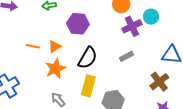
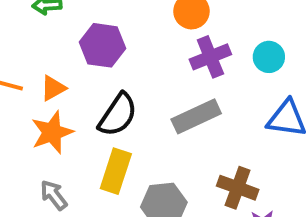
cyan circle: (151, 17) -> (269, 57), moved
gray rectangle: (127, 56) -> (196, 116), size x1.6
brown cross: (159, 82) -> (238, 188), moved, turned -36

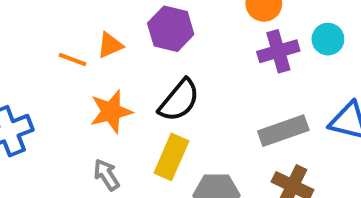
cyan circle: (269, 57) -> (328, 39), moved
orange triangle: (53, 88) -> (110, 45), moved
gray rectangle: (196, 116) -> (283, 131), moved

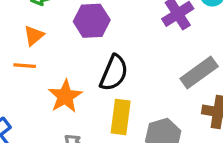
orange triangle: (110, 45) -> (34, 36), moved

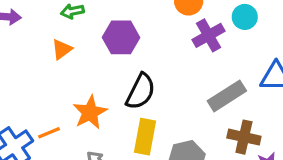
orange line: (25, 66) -> (49, 133), moved, turned -30

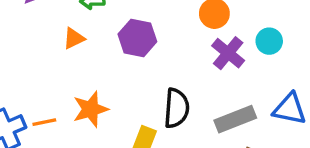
purple cross: (209, 35) -> (228, 53), turned -32
black semicircle: (141, 91) -> (177, 108), moved, turned -33

